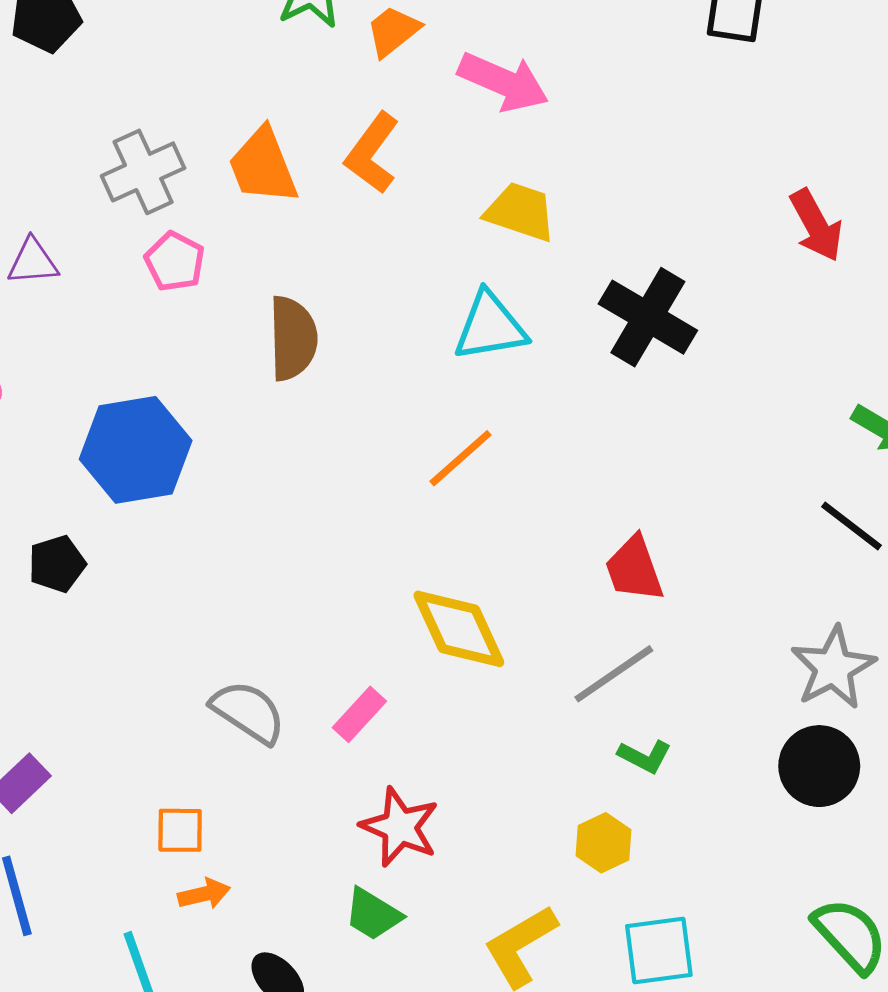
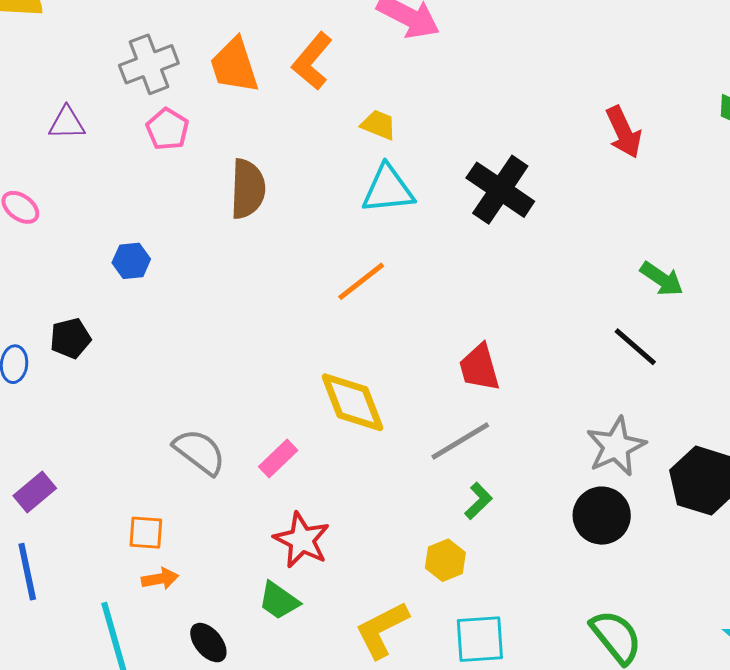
yellow trapezoid: (520, 212) -> (379, 125), moved, size x0.7
blue hexagon: (136, 450) -> (131, 261), size x0.5
green L-shape: (645, 756) -> (478, 501), turned -75

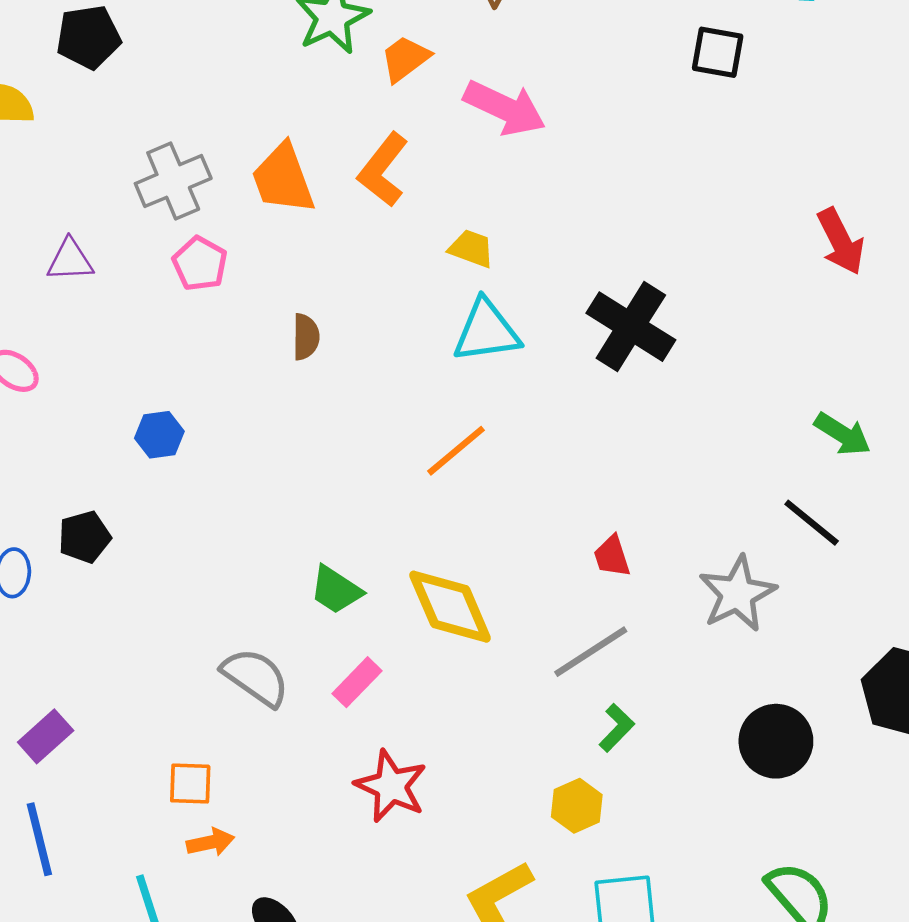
red arrow: (624, 132) -> (841, 241), moved
brown semicircle: (248, 189) -> (306, 337), size x0.6
red trapezoid: (479, 368) -> (612, 556), size x0.7
gray star: (616, 446) -> (737, 594), moved
green trapezoid: (279, 601) -> (336, 590), moved

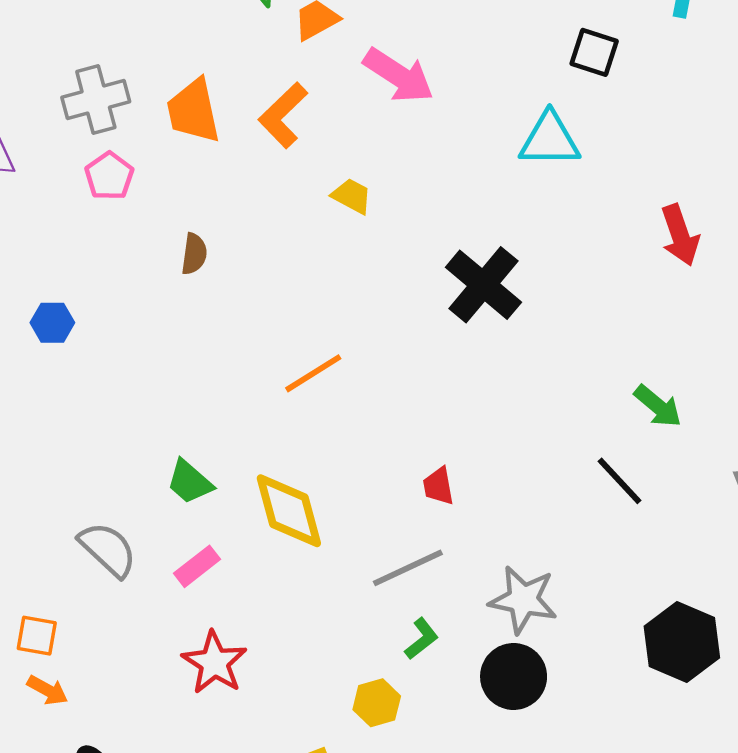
cyan triangle: (486, 331) -> (550, 140), moved
gray star: (737, 594) -> (523, 600), moved, turned 30
black circle: (776, 741) -> (514, 676), moved
orange arrow: (210, 842) -> (48, 690), turned 33

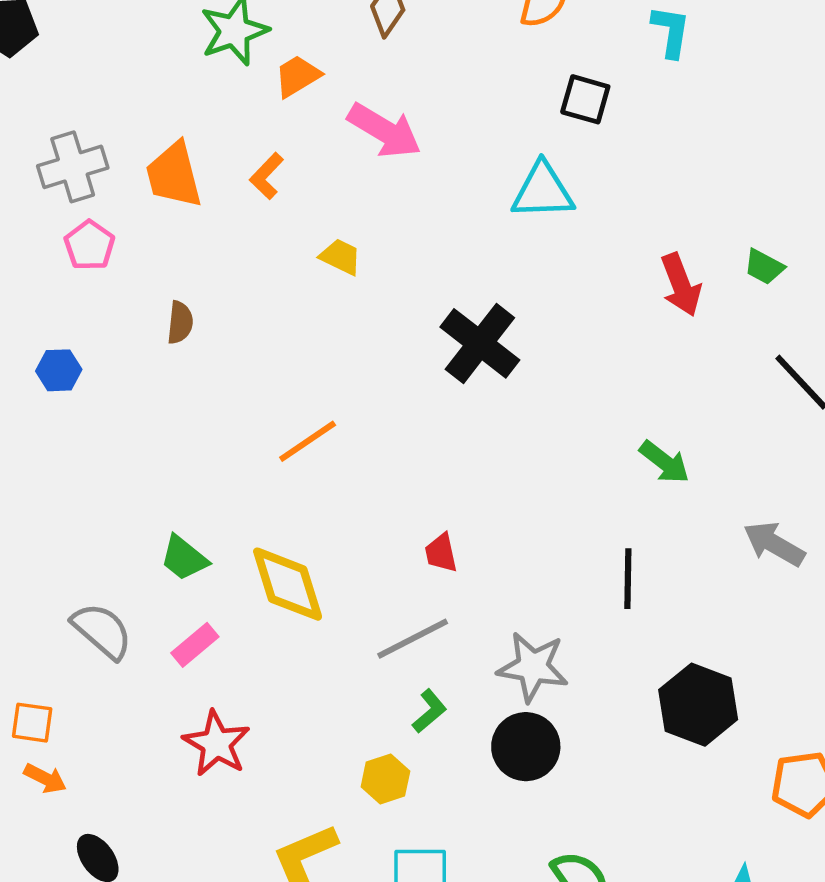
orange L-shape: (283, 115) -> (267, 176), size x0.7
blue hexagon: (52, 323) -> (59, 370), moved
black line: (620, 481) -> (628, 579), moved, turned 46

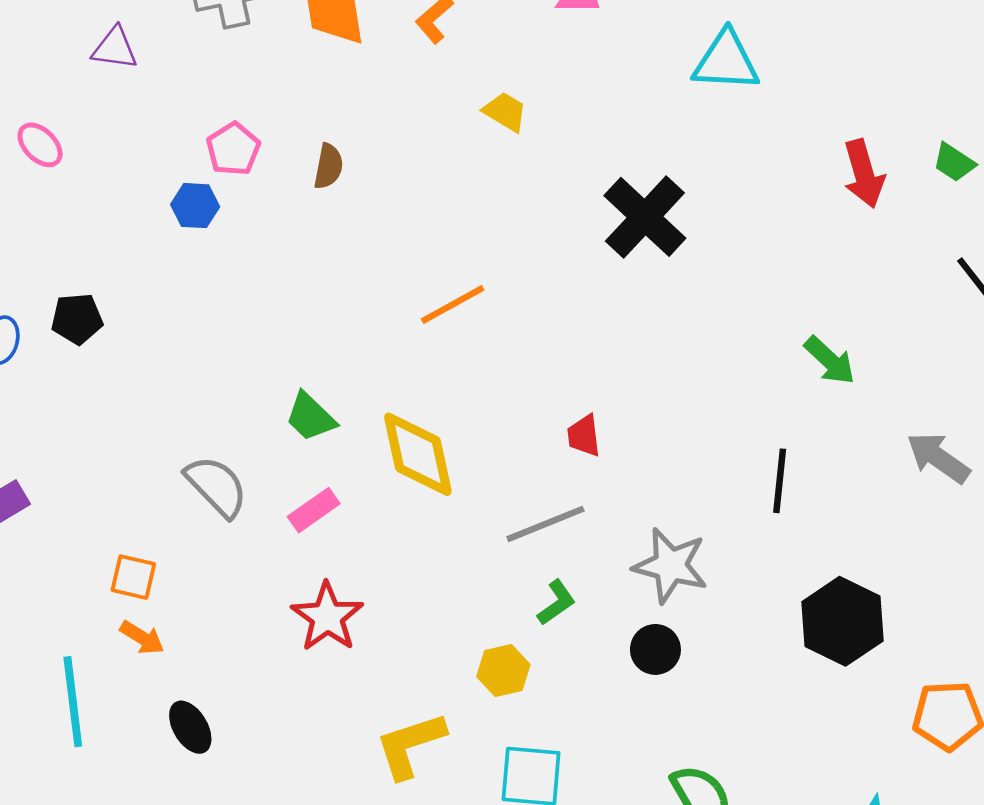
pink pentagon: (89, 245) -> (233, 149), moved
black circle: (526, 747) -> (655, 649), size x0.7

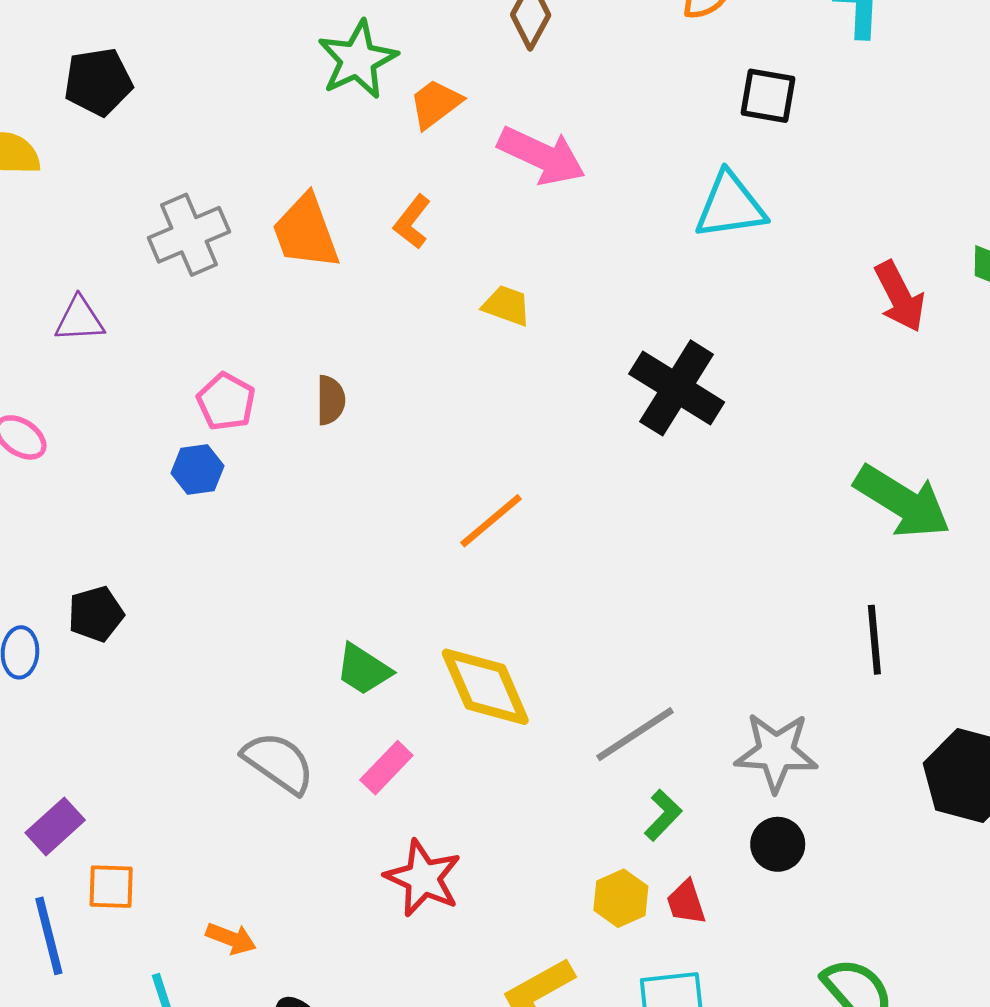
green arrow: (830, 360) -> (902, 502), size x1.6
red trapezoid: (584, 436) -> (686, 902), moved
orange square: (133, 577) -> (111, 887), moved

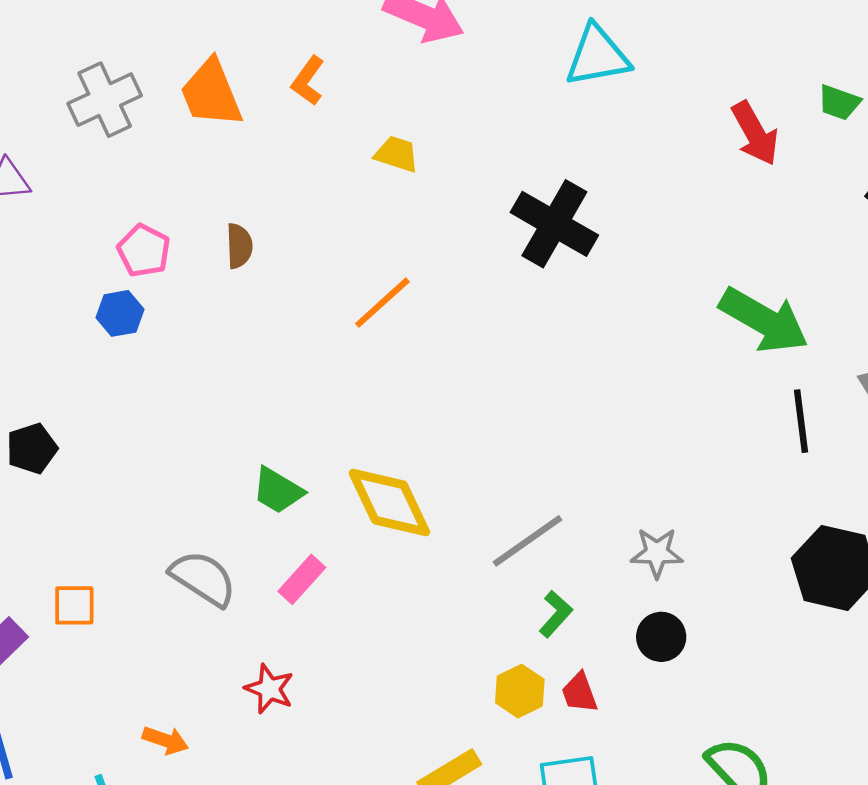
orange line: (491, 521) -> (382, 303), moved
black line: (874, 640) -> (801, 421), moved
gray star: (776, 752) -> (657, 553), size x0.7
red star: (423, 878) -> (269, 689), moved, size x0.7
orange square: (111, 887) -> (74, 605), moved

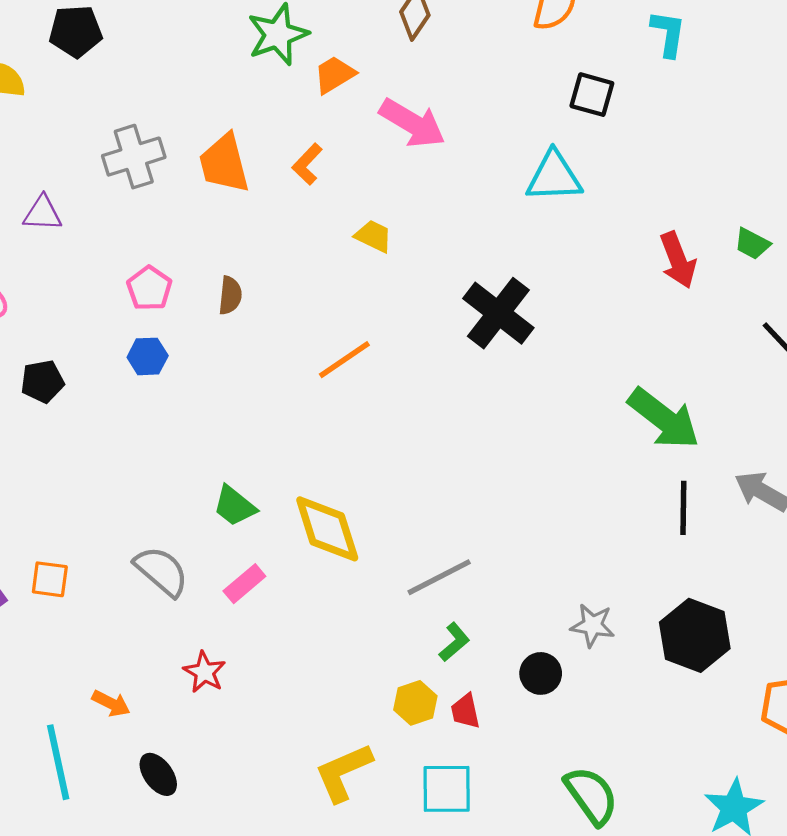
blue hexagon: (120, 313) -> (148, 356), moved
black pentagon: (32, 449) -> (42, 381), moved
gray star: (657, 553) -> (593, 625), moved

